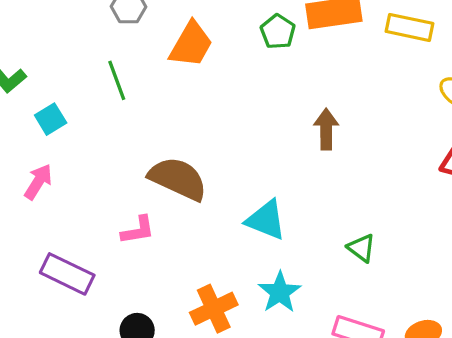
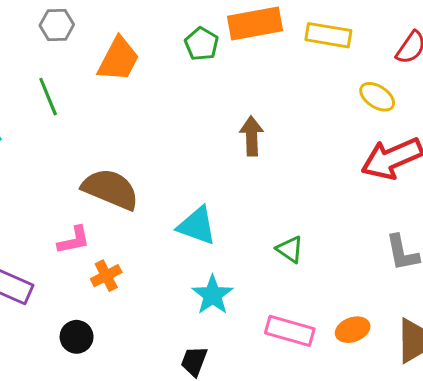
orange cross: (214, 309) -> (106, 276), moved, size x0.7

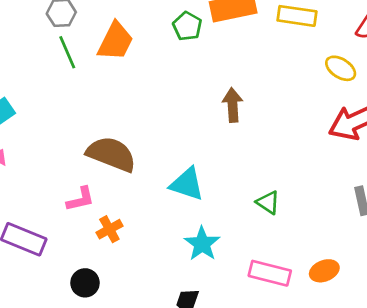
green line: (48, 97) -> (67, 52), moved

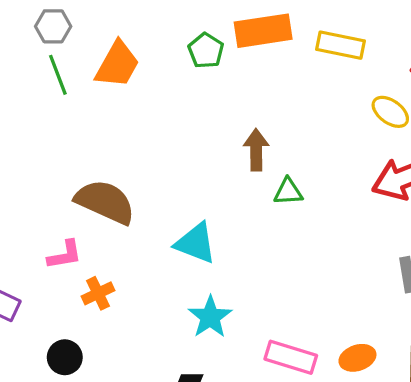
green triangle: (268, 203) -> (288, 192), moved, turned -40

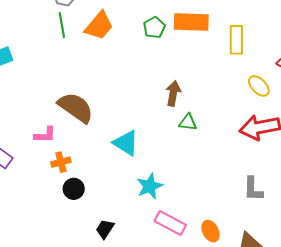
yellow rectangle: (340, 45) -> (236, 40), turned 68
cyan star: (210, 317) -> (150, 186), moved
black circle: (65, 357) -> (74, 189), moved
orange ellipse: (357, 358) -> (211, 231), turned 70

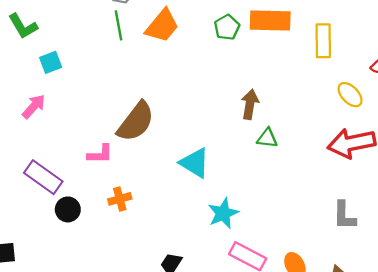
brown semicircle: (76, 107) -> (136, 122), turned 93
orange cross: (61, 162) -> (120, 199), moved
black circle: (74, 189) -> (68, 209), moved

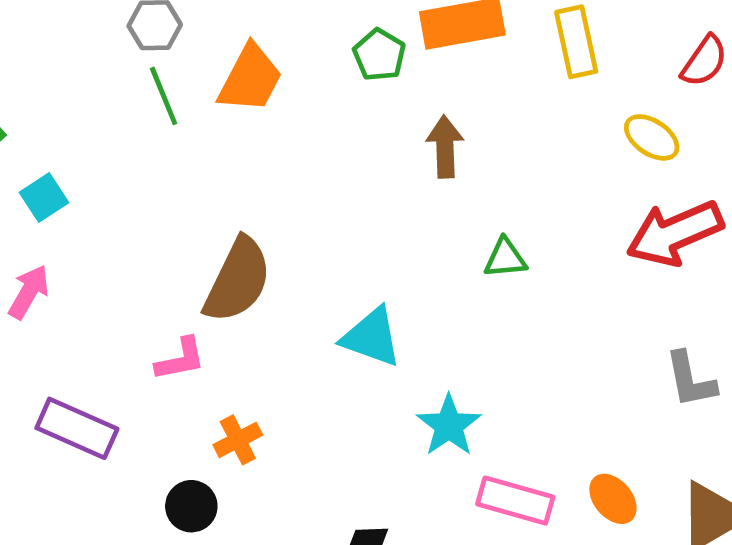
brown arrow: (250, 104) -> (445, 147), moved
black circle: (68, 209) -> (191, 506), moved

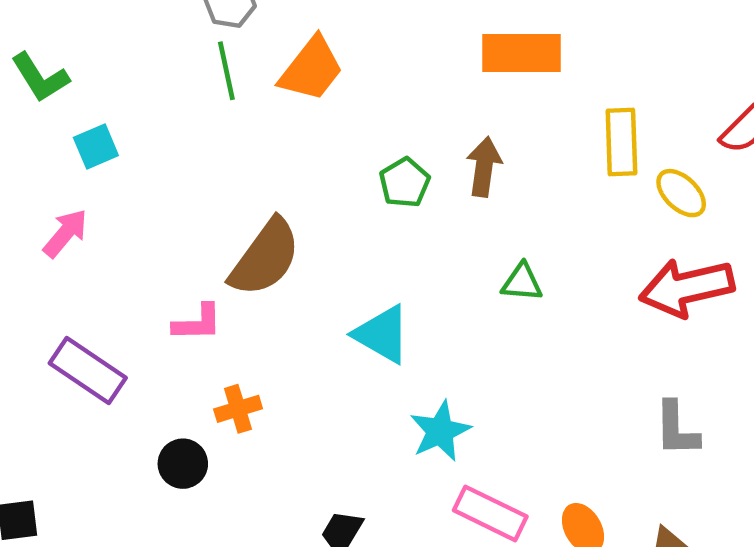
yellow rectangle: (576, 42) -> (621, 142), moved
green pentagon: (379, 55) -> (405, 183), moved

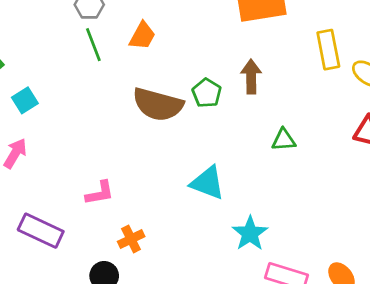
orange trapezoid: (311, 69) -> (142, 36), size x0.7
brown semicircle: (265, 258) -> (158, 104), moved, turned 78

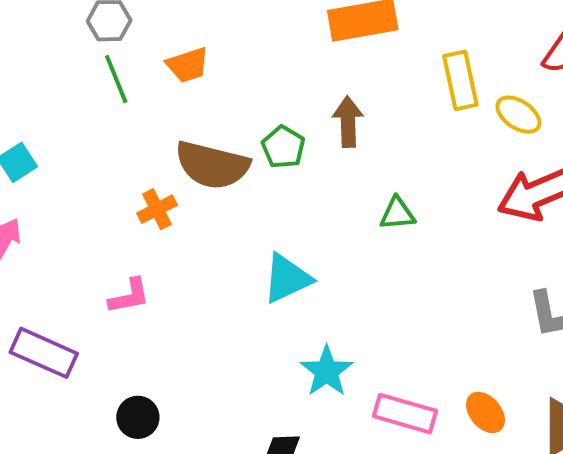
orange trapezoid: (142, 36) -> (188, 65), turned 44
cyan triangle: (208, 183) -> (287, 278), turned -45
cyan star: (250, 233) -> (327, 371), moved
orange cross: (131, 239) -> (157, 209), moved

